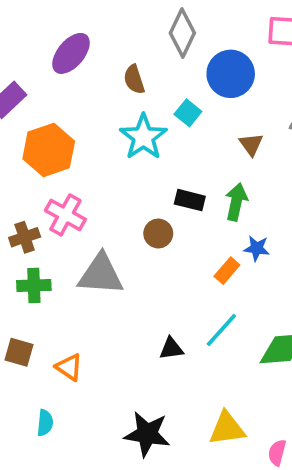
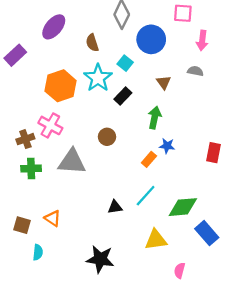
orange hexagon: (49, 150) -> (61, 86), moved
black rectangle: (190, 200) -> (123, 96), moved, turned -60
brown square: (19, 352) -> (22, 225), moved
yellow triangle: (227, 428) -> (156, 240), moved

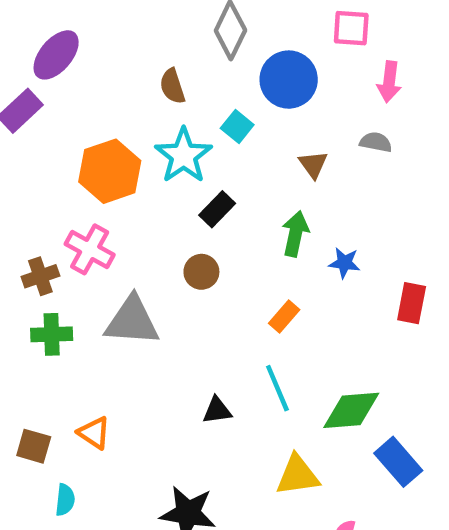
purple ellipse: (54, 27) -> (56, 55), moved
black rectangle: (123, 96) -> (217, 209), moved
blue star: (167, 146) -> (344, 263), moved
cyan line: (146, 196) -> (277, 388), turned -65

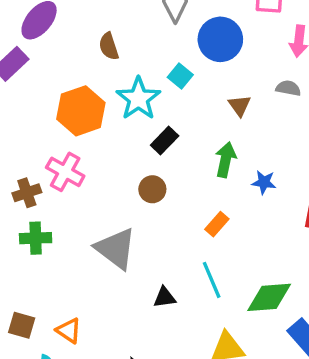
brown semicircle: (172, 86) -> (109, 46), moved
gray triangle: (132, 321) -> (116, 249), moved, turned 33
orange triangle: (94, 433) -> (69, 330), moved

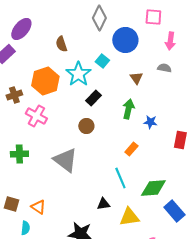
brown cross: (27, 193) -> (14, 95), moved
orange rectangle: (217, 224) -> (131, 149), moved
black triangle: (165, 297) -> (103, 204), moved

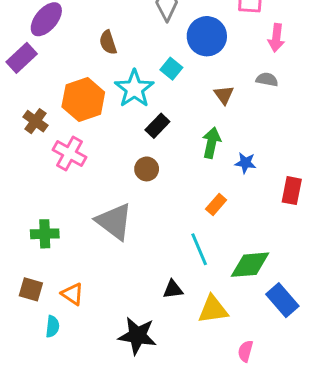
brown cross: (14, 95) -> (35, 121), turned -35
green cross: (19, 154) -> (45, 234), moved

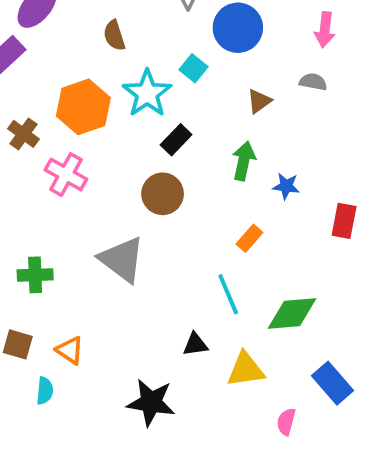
brown triangle: (224, 95) -> (259, 101), turned 30
brown circle: (147, 169) -> (163, 194), size x1.4
blue rectangle: (282, 300) -> (332, 383), moved

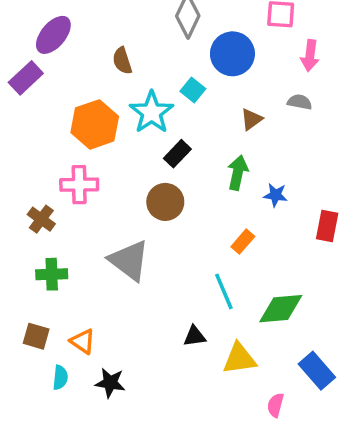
brown cross: (24, 134) -> (41, 219), moved
pink cross: (66, 175) -> (79, 185), turned -30
black star: (151, 402) -> (110, 383), moved, size x0.7

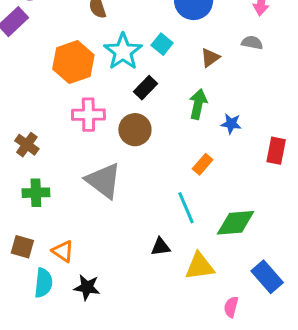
cyan square: (193, 90) -> (162, 44), moved
pink cross: (79, 185) -> (88, 115), moved
cyan semicircle: (60, 378) -> (43, 283), size x1.4

